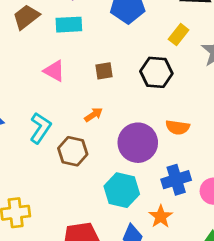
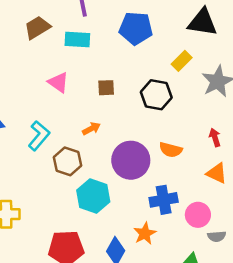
cyan hexagon: (122, 190) -> (93, 196), moved

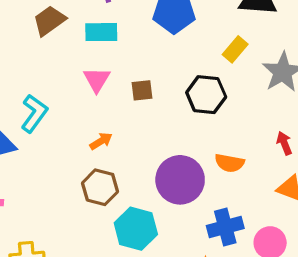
pink triangle: (58, 82) -> (97, 80), moved, turned 30
orange arrow: (91, 129) -> (101, 141), moved
cyan L-shape: (39, 136) -> (34, 113), moved

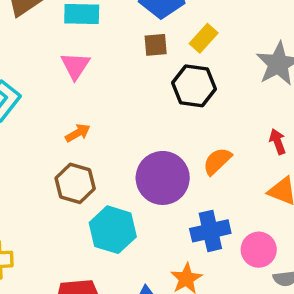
yellow rectangle: (235, 49) -> (204, 38), moved
brown square: (142, 90) -> (156, 45), moved
orange semicircle: (230, 163) -> (217, 161), turned 124

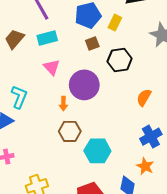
yellow rectangle: (204, 38) -> (115, 23), moved
orange arrow: (78, 133) -> (63, 104), turned 136
purple circle: (163, 178) -> (84, 85), moved

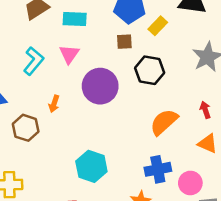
cyan L-shape: (19, 97) -> (33, 61), moved
orange semicircle: (144, 97) -> (164, 122), size x1.4
orange arrow: (63, 104) -> (54, 104), moved
brown hexagon: (70, 131) -> (26, 128), moved

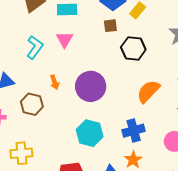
purple circle: (100, 86) -> (91, 86), moved
orange arrow: (54, 104) -> (55, 82), turned -32
blue cross: (158, 169) -> (134, 131), moved

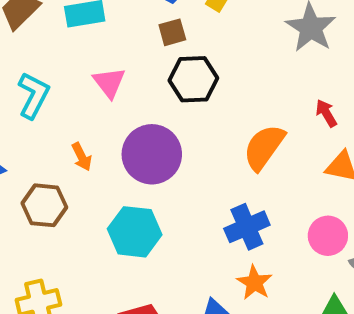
pink triangle: (64, 39) -> (109, 83), moved
black hexagon: (133, 48) -> (193, 79), moved
cyan hexagon: (90, 133) -> (135, 232), moved

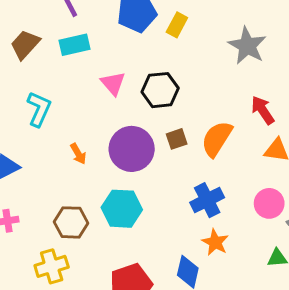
brown square: (172, 32) -> (177, 139), moved
pink triangle: (109, 83) -> (113, 83), moved
red arrow: (326, 113) -> (263, 110), size x1.4
brown hexagon: (44, 205) -> (71, 222), moved

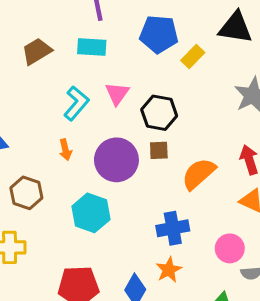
brown trapezoid: (25, 44) -> (37, 51), moved
cyan L-shape: (39, 109) -> (76, 103), moved
brown square: (177, 139) -> (159, 150), moved
brown hexagon: (71, 222) -> (26, 193), moved

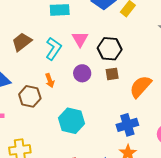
brown trapezoid: (37, 51) -> (22, 42), moved
purple circle: (116, 160) -> (82, 73), moved, size x0.6
brown hexagon: (26, 193) -> (30, 96), moved

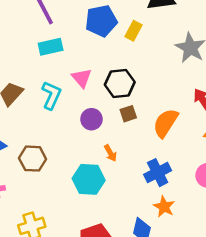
orange arrow: (50, 80) -> (110, 153), moved

